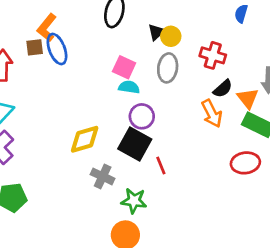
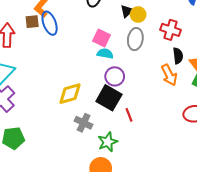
black semicircle: (223, 89) -> (178, 56), turned -56
green star: (134, 201) -> (108, 142), turned -30

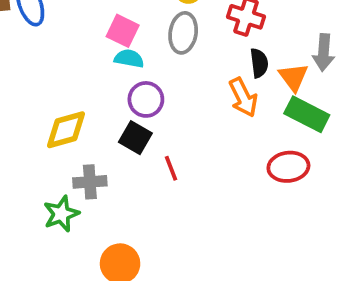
black square: (109, 98) -> (135, 138), size x0.7
gray cross: (84, 123) -> (90, 182), turned -30
green star: (108, 142) -> (61, 214), moved

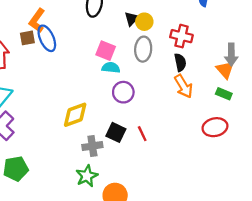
black semicircle: (259, 63) -> (180, 62), moved
orange triangle: (293, 77) -> (225, 70), moved
green rectangle: (307, 114) -> (224, 94), size x0.6
black square: (135, 138) -> (116, 132), moved
green star: (61, 214) -> (87, 176), moved

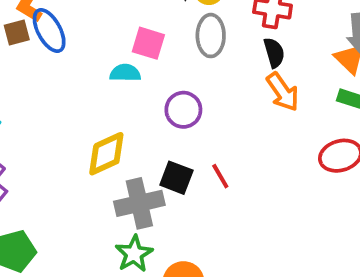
cyan semicircle: (111, 68) -> (125, 73), moved
gray cross: (92, 146) -> (139, 203), size x1.4

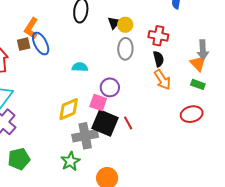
pink square: (148, 43) -> (98, 103), moved
black square: (176, 178) -> (105, 123), size x1.5
green star: (134, 254) -> (70, 161), moved

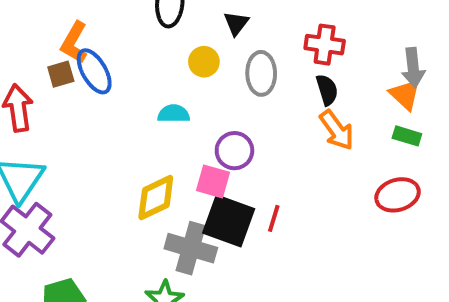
yellow circle: (125, 25) -> (204, 62), moved
red line: (128, 123) -> (274, 218), turned 48
gray cross: (85, 136) -> (191, 248), turned 30

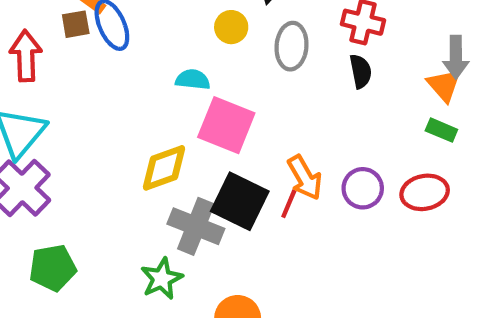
orange arrow: (337, 130) -> (305, 178), moved
purple circle: (234, 151) -> (363, 188), moved
pink square: (213, 181) -> (226, 125), moved, size x1.5

